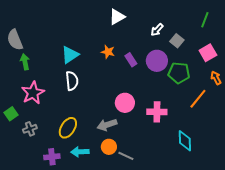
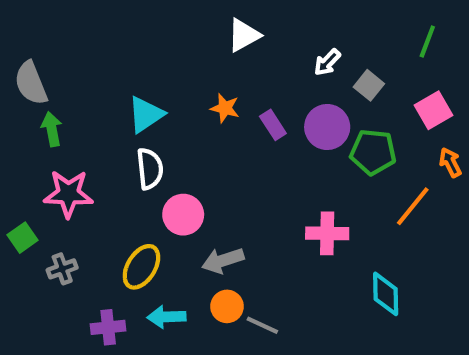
pink star: (33, 93) -> (68, 194), turned 30
pink circle: (125, 103) -> (183, 215), moved

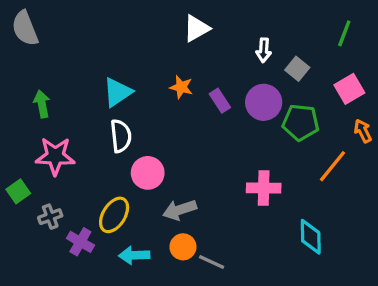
white arrow: (327, 62) -> (264, 50), turned -40
gray semicircle: (31, 83) -> (25, 28), moved
purple cross: (108, 327) -> (80, 242), moved, turned 36

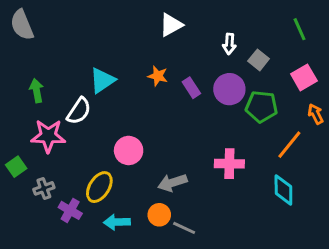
green line: (344, 33) -> (300, 29), turned -45
white semicircle: (121, 136) -> (79, 111), moved, turned 40
gray arrow: (180, 210) -> (172, 183), moved
cyan diamond: (311, 237) -> (283, 190), moved

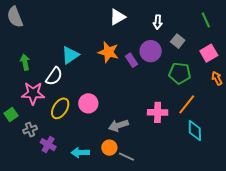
white arrow: (229, 44) -> (158, 22), moved
orange star: (158, 76) -> (108, 52), size x1.5
purple circle: (229, 89) -> (151, 51), moved
orange line: (289, 145) -> (187, 104), moved
yellow ellipse: (99, 187) -> (60, 108), moved

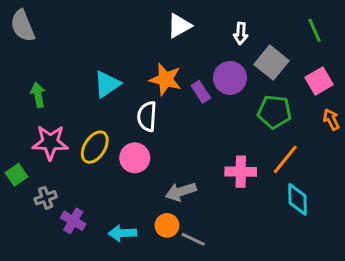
gray square: (178, 41) -> (271, 63), size x1.5
white semicircle: (54, 76) -> (147, 116), moved, turned 150
yellow ellipse: (60, 108) -> (95, 147), moved

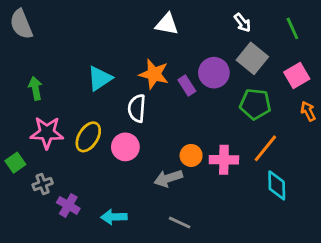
white triangle: (179, 26) -> (167, 24), turned 40
white arrow: (241, 33) -> (242, 23), moved, turned -42
orange circle: (167, 225) -> (191, 155), moved

